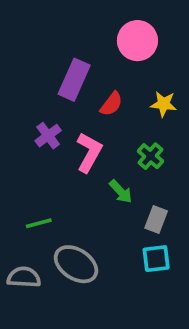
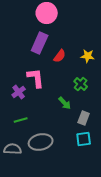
pink circle: (137, 41) -> (47, 13), moved
purple cross: (48, 136) -> (19, 92), moved
pink L-shape: (89, 152) -> (36, 78), moved, turned -35
gray ellipse: (76, 264) -> (41, 142), turned -45

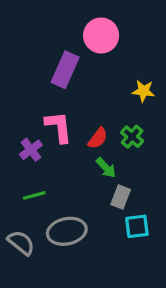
pink circle: (47, 13) -> (101, 35), moved
red semicircle: (60, 56) -> (98, 138), moved
gray rectangle: (84, 118) -> (121, 197), moved
gray semicircle: (13, 149) -> (21, 243), turned 36

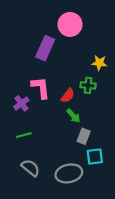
green cross: (132, 137) -> (88, 85), moved, turned -35
gray ellipse: (67, 231) -> (69, 173), moved
gray semicircle: (21, 243) -> (30, 168), moved

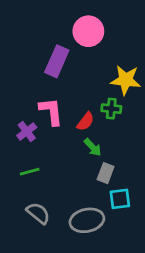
yellow star: (99, 63) -> (126, 80), size x1.5

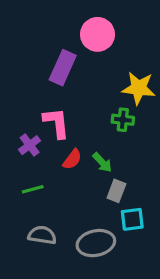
red semicircle: (85, 121) -> (72, 159), moved
gray semicircle: (38, 213) -> (42, 235), turned -30

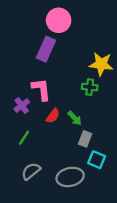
pink circle: (97, 34) -> (59, 20), moved
green line: (33, 189) -> (24, 138), turned -42
cyan square: (132, 219) -> (97, 160), turned 30
gray semicircle: (42, 235) -> (31, 171), turned -48

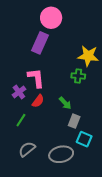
red semicircle: (53, 116) -> (38, 101), moved

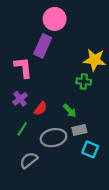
pink L-shape: (36, 78) -> (23, 67), moved
gray rectangle: (74, 121) -> (79, 130), turned 56
gray ellipse: (61, 154) -> (53, 138), moved

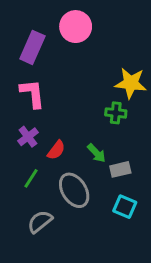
purple rectangle: (43, 46) -> (32, 47), moved
gray rectangle: (79, 130) -> (120, 169), moved
gray ellipse: (53, 138) -> (74, 190), turned 70

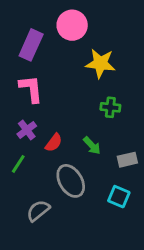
yellow star: (131, 83) -> (100, 63), moved
gray rectangle: (120, 169) -> (127, 160), moved
green line: (31, 178) -> (18, 164), moved

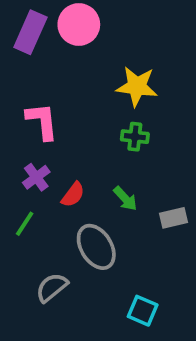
pink circle: (72, 25) -> (79, 25), moved
purple rectangle: (31, 45) -> (30, 32), moved
green cross: (110, 107) -> (135, 137), moved
cyan square: (119, 197) -> (143, 311), moved

